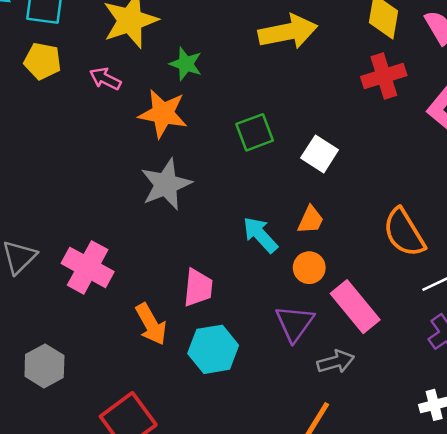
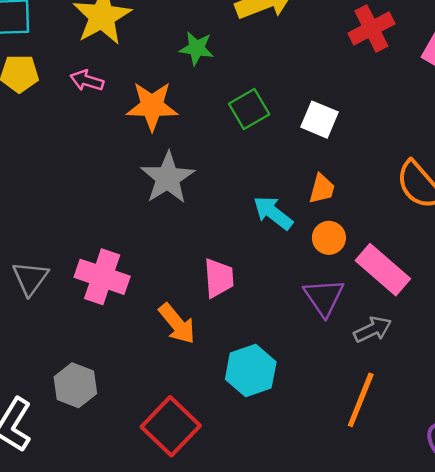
green star: (186, 64) -> (197, 48), moved
cyan hexagon: (213, 349) -> (251, 371), moved

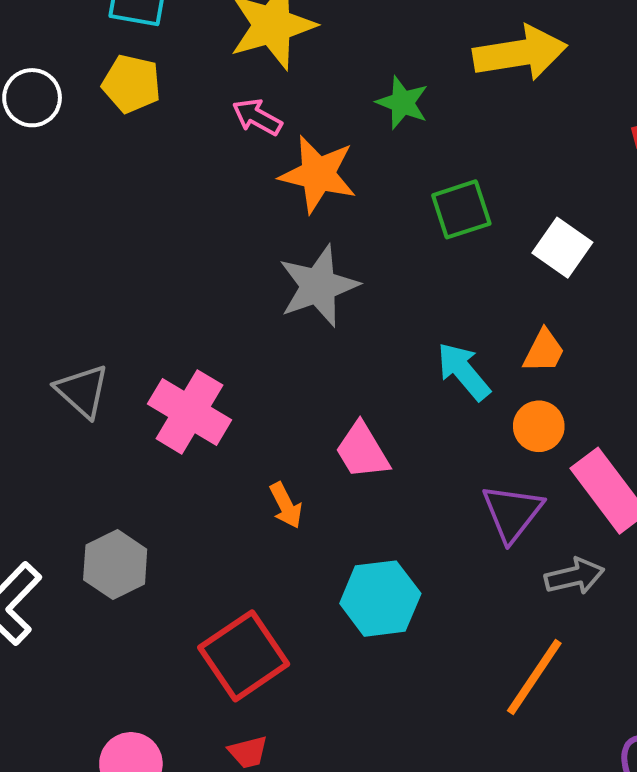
pink arrow: (87, 81) -> (257, 117), moved
gray triangle: (30, 278) -> (82, 391), turned -36
pink trapezoid: (219, 278) -> (362, 451), turned 141
orange arrow: (177, 324) -> (286, 505), size x0.7

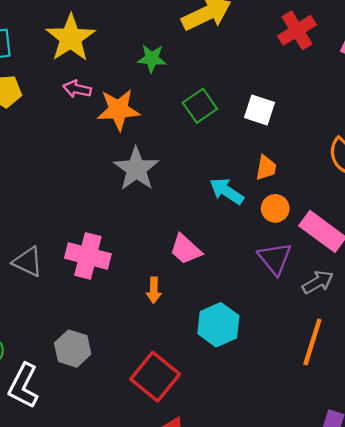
orange arrow: (286, 505) -> (154, 290), turned 45

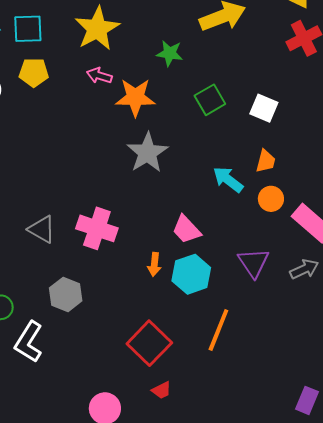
purple triangle: (275, 258) -> (254, 263), moved
cyan hexagon: (218, 325) -> (191, 274), moved
orange line: (312, 342) -> (218, 330), moved
gray hexagon: (73, 349) -> (66, 294), moved

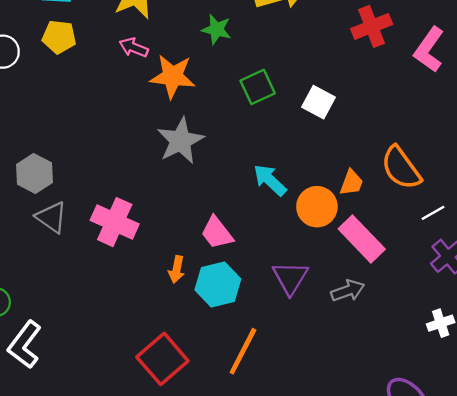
orange trapezoid: (266, 161) -> (351, 183), moved
orange circle: (271, 199) -> (317, 207), size x1.4
gray hexagon: (66, 294) -> (34, 174), moved

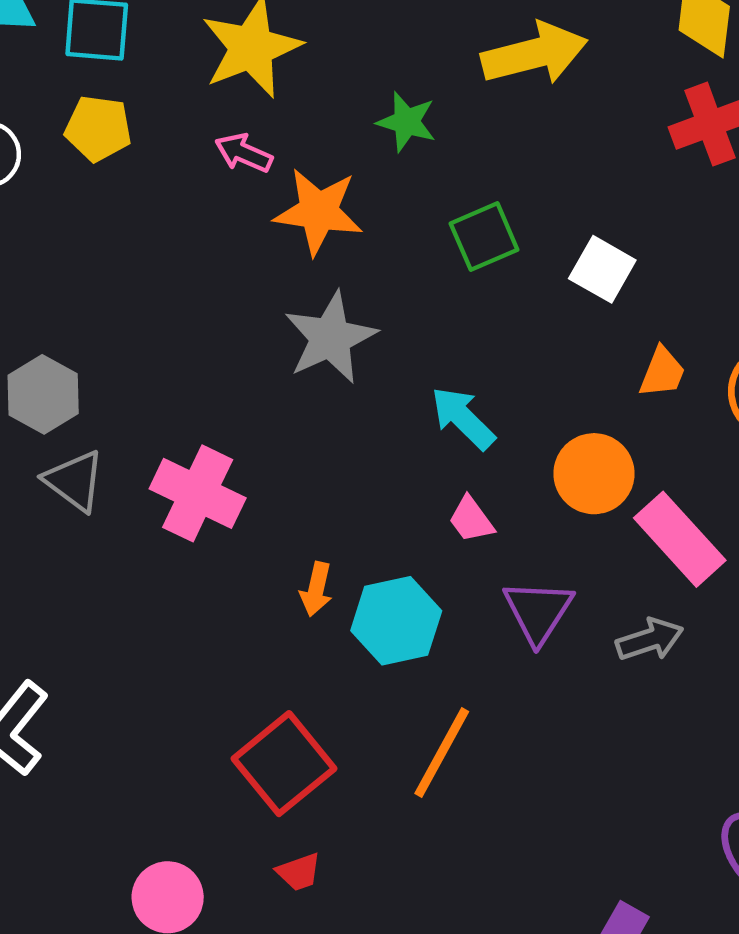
cyan arrow: (270, 180) -> (463, 418), moved
orange trapezoid: (351, 183) -> (662, 372), moved
pink trapezoid: (217, 233) -> (471, 520), moved, size x0.7

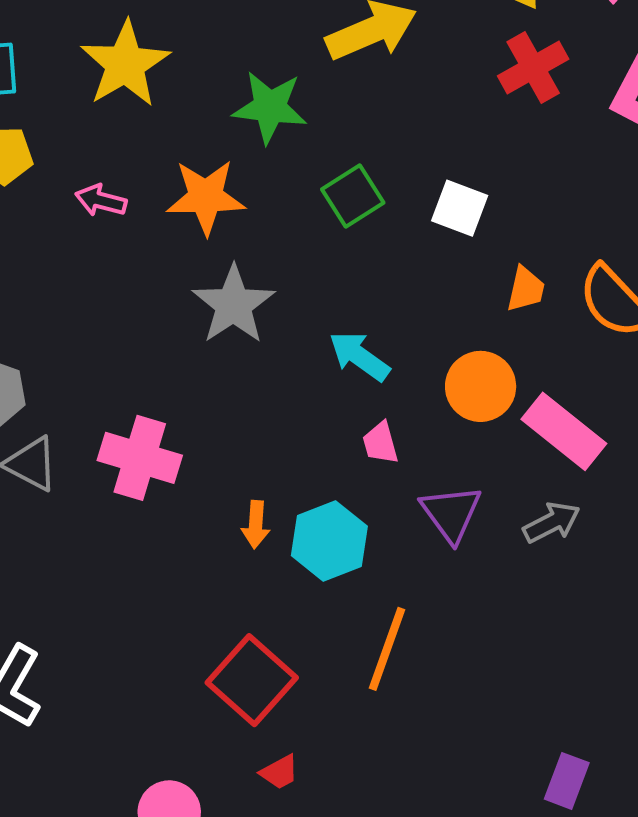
green star: (407, 122) -> (270, 107), size x1.4
pink arrow: (244, 153) -> (101, 200), moved
pink trapezoid: (471, 520) -> (380, 443), turned 30

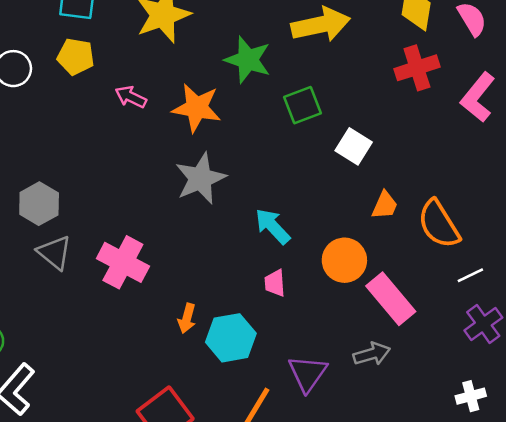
green square: (353, 196) -> (302, 105), moved
purple triangle: (451, 513) -> (308, 373), moved

